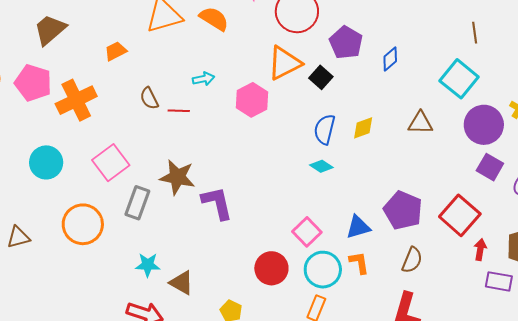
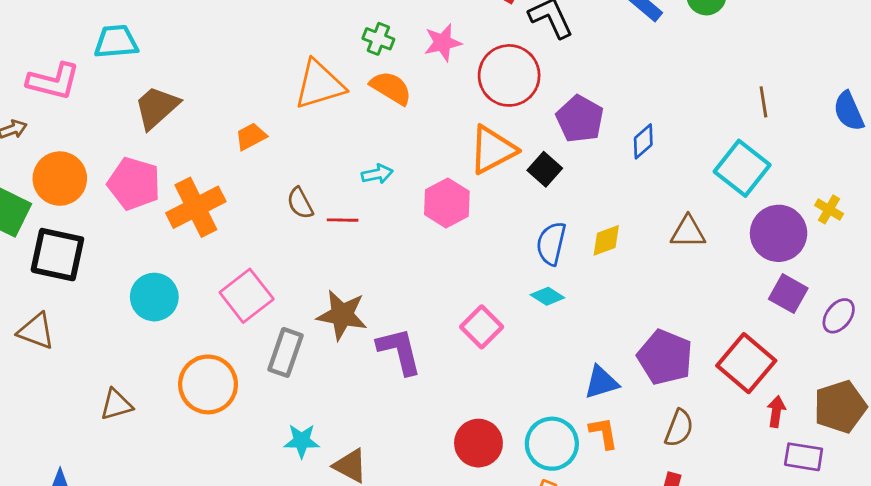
pink square: (307, 232) -> (482, 327), moved

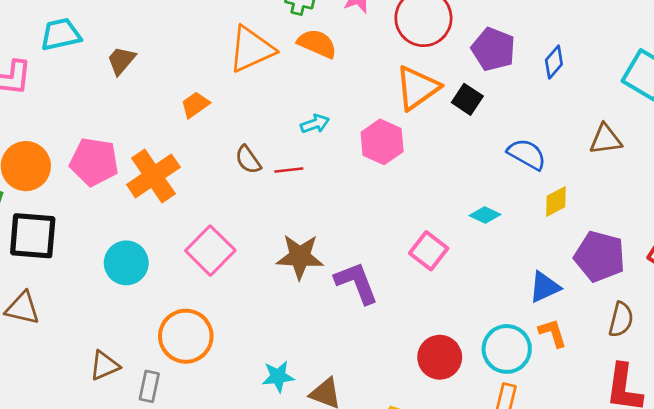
brown trapezoid: (157, 107) -> (121, 60), moved, size x0.7
yellow diamond: (606, 240) -> (556, 201), moved
blue semicircle: (551, 243) -> (527, 154), moved, turned 114
gray rectangle: (285, 352) -> (149, 386), moved, size x0.7

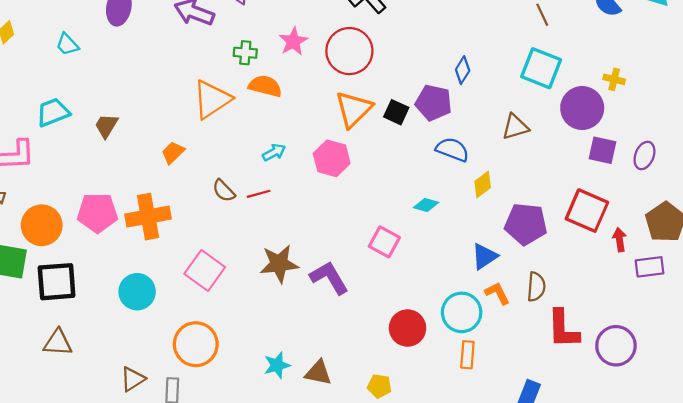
purple pentagon: (493, 49) -> (434, 103), moved
orange cross: (153, 176) -> (148, 217), turned 33
brown semicircle: (621, 319) -> (536, 287), moved

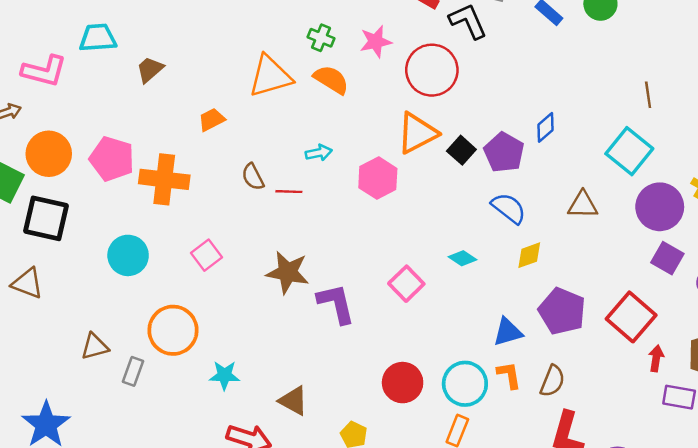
pink square: (205, 271) -> (207, 255), size x0.7
cyan star: (277, 365) -> (224, 375), moved

